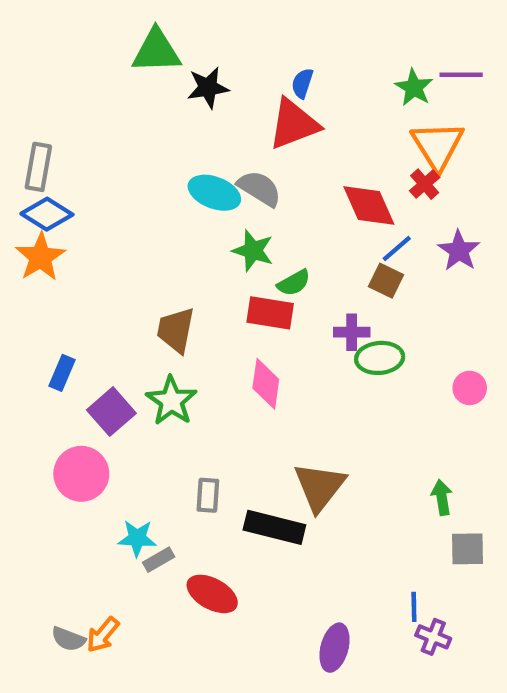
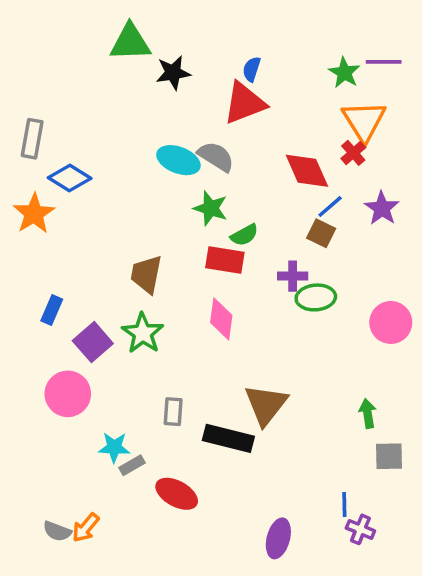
blue diamond: (47, 214) -> (70, 178), moved
pink circle: (470, 388) -> (391, 322), size x1.5

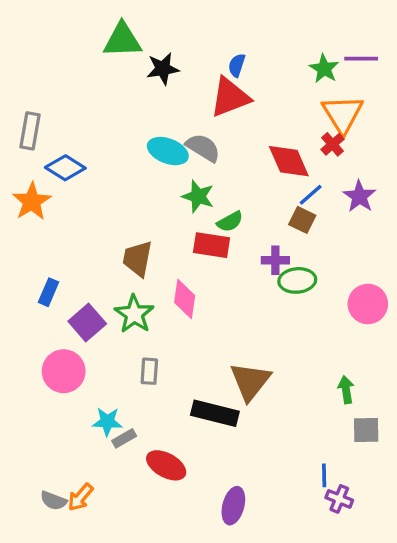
pink diamond: (221, 319) -> (185, 299), moved
gray rectangle: (173, 412) -> (149, 371), moved
purple ellipse: (278, 538) -> (233, 506), moved

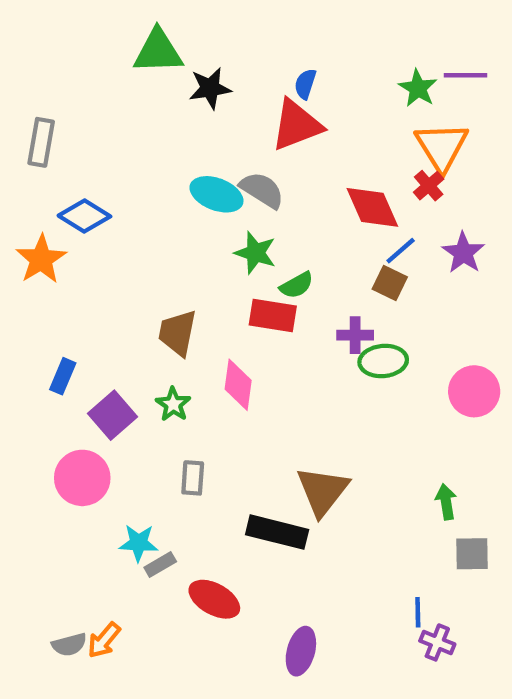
gray rectangle: (30, 131) -> (41, 142), moved
green star: (134, 314) -> (173, 404), size x0.7
gray semicircle: (54, 501) -> (69, 645), turned -36

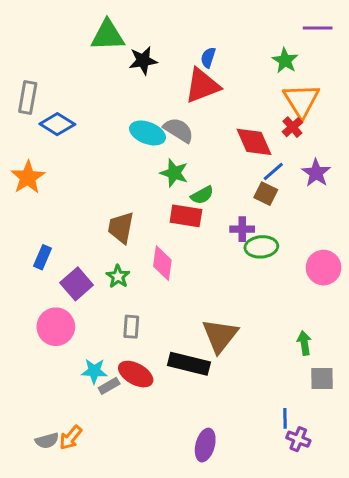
purple line: (465, 75) -> (318, 28), moved
blue diamond: (84, 216) -> (57, 124), moved
red ellipse: (214, 599) -> (136, 374), moved

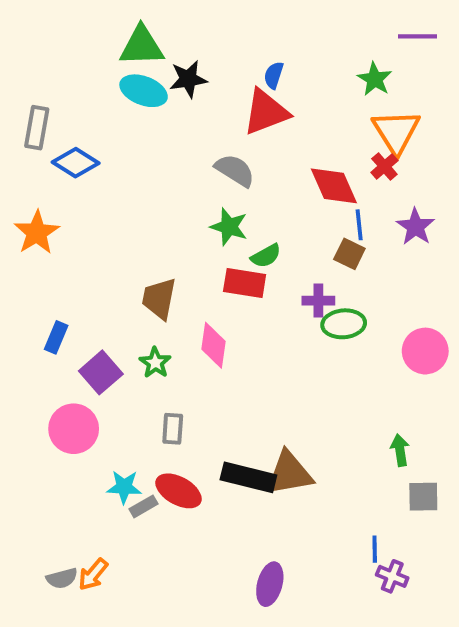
cyan ellipse: (148, 133) -> (144, 91), moved
blue line: (273, 171) -> (359, 225), turned -55
brown triangle: (220, 336) -> (289, 473), moved, turned 42

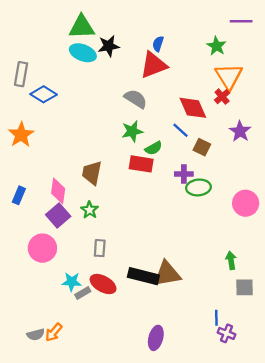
blue line: (359, 225) -> (180, 130), moved, turned -42
green star: (229, 227) -> (132, 131), turned -30
blue rectangle: (56, 337) -> (19, 195), moved
pink diamond: (213, 345) -> (58, 191), moved

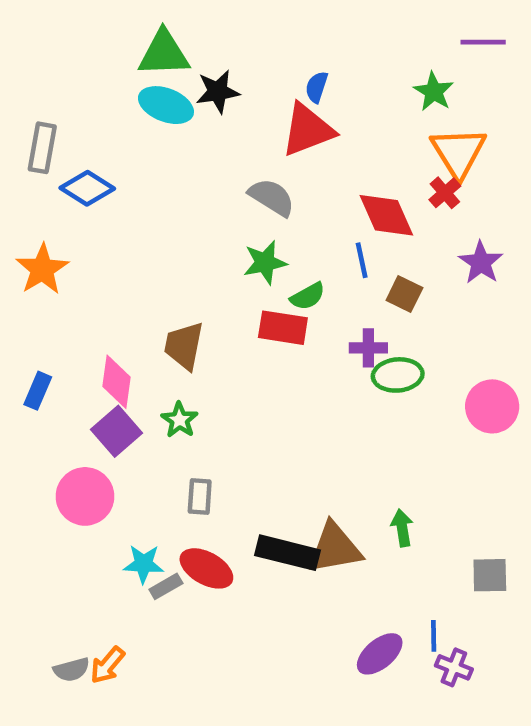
blue line: (180, 130) -> (362, 260), turned 36
green arrow: (231, 260) -> (402, 528), moved
purple ellipse: (156, 338) -> (380, 654), moved, turned 35

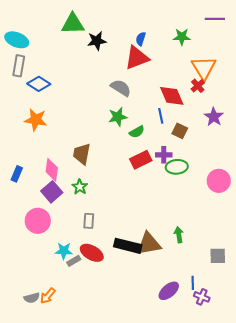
green star: (434, 92) -> (182, 37), moved, turned -30
cyan ellipse: (166, 105) -> (17, 40), moved
orange star: (42, 269) -> (36, 120), moved, turned -30
red rectangle: (283, 328) -> (141, 160), moved, turned -35

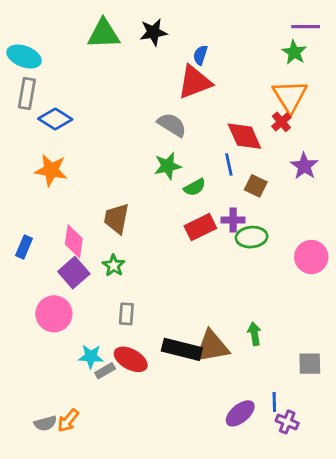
green star: (182, 37) -> (294, 52), moved, turned 30
black star: (97, 41) -> (153, 32), moved

